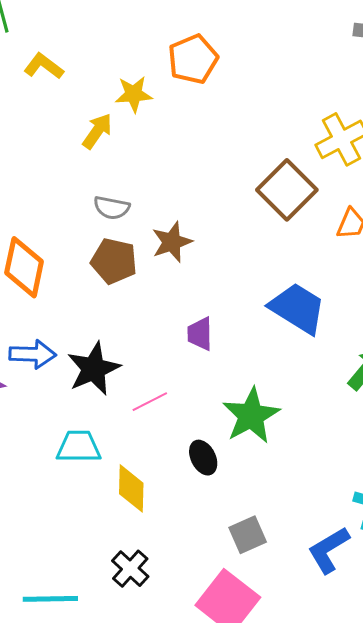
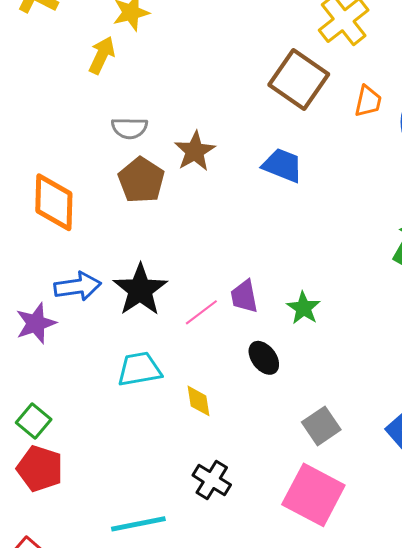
brown pentagon: (114, 261) -> (141, 180), turned 30
blue trapezoid: (298, 308) -> (282, 165), moved, size x0.7
purple trapezoid: (200, 334) -> (244, 296), moved
green star: (251, 416) -> (303, 308), size x0.6
yellow diamond: (131, 488) -> (198, 401), size x0.7

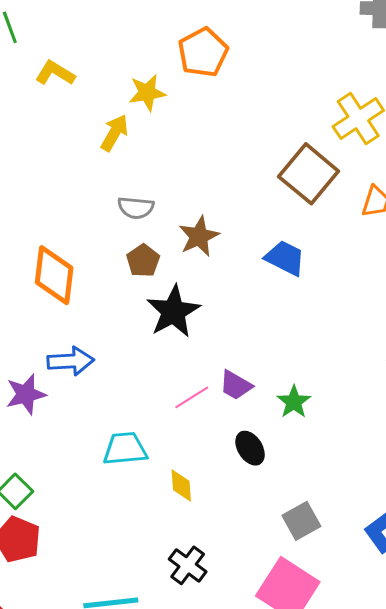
brown pentagon: (141, 180) -> (143, 261), size x0.7
black star: (140, 290) -> (173, 312), moved
purple trapezoid: (244, 296) -> (236, 385), turned -54

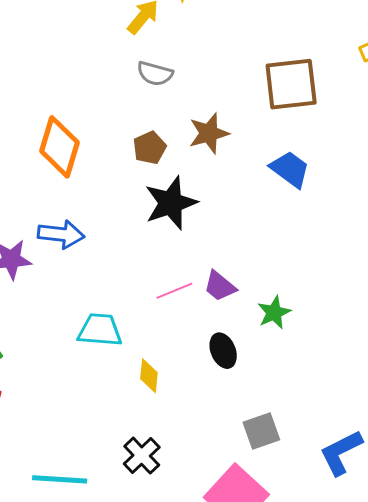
brown square: (309, 174) -> (291, 84), moved, turned 34
gray semicircle: (136, 208) -> (155, 74), moved

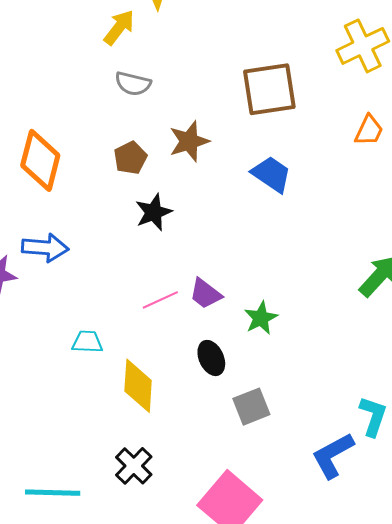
black star: (171, 203) -> (154, 212), size x0.7
cyan trapezoid: (100, 330) -> (87, 342), size x0.7
yellow diamond: (149, 376) -> (138, 386), size x1.6
gray square: (261, 431) -> (251, 407), moved

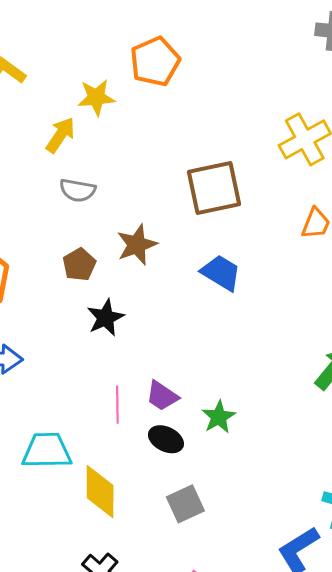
pink line: (160, 300) -> (117, 405), turned -63
cyan trapezoid: (87, 342) -> (47, 451), size x1.6
black ellipse: (211, 358) -> (166, 439), moved, turned -36
gray square: (251, 407) -> (185, 504), moved

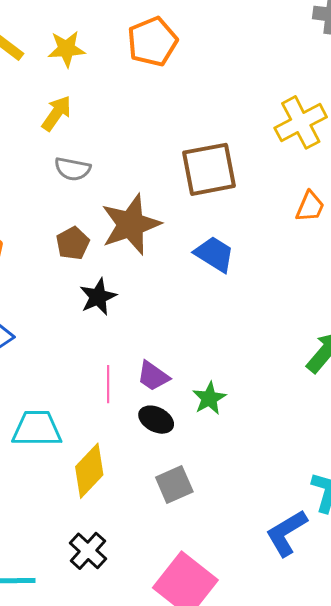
yellow star: (96, 97) -> (66, 49), moved
brown star: (137, 245) -> (131, 224), size x1.5
yellow diamond: (100, 492) -> (89, 471), turned 42

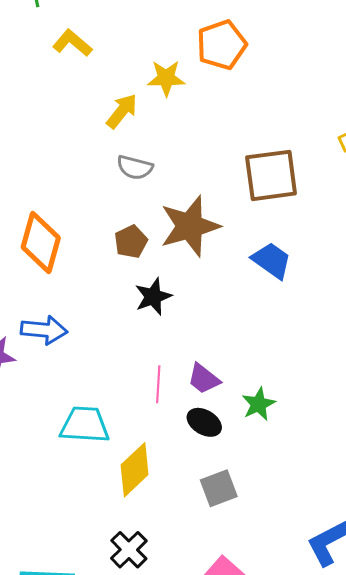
yellow star: (66, 49) -> (166, 78), moved

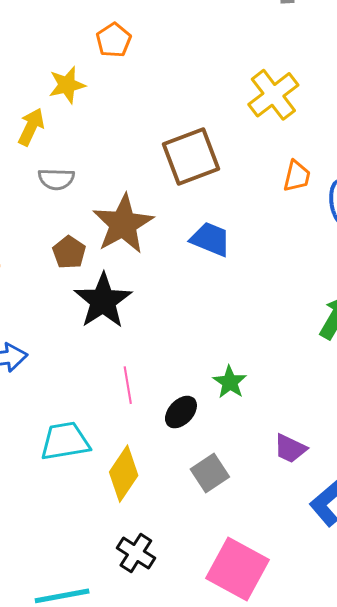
orange pentagon: (222, 45) -> (114, 40), size x0.7
black star: (153, 297) -> (103, 301), size x1.5
purple trapezoid: (204, 379) -> (290, 449), moved
black ellipse: (204, 422) -> (181, 412), turned -64

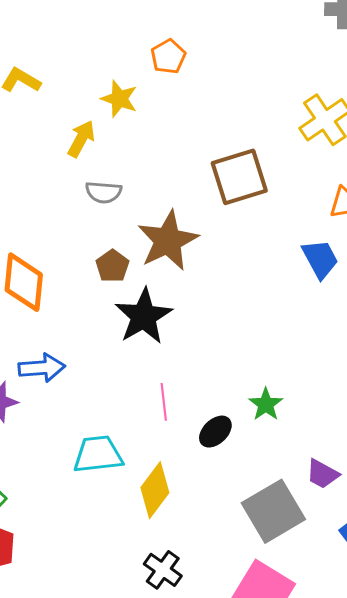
yellow star: (67, 85) -> (119, 99), turned 30
blue trapezoid: (211, 239) -> (320, 259), moved, turned 36
gray square: (210, 473) -> (273, 511), moved, size x1.6

